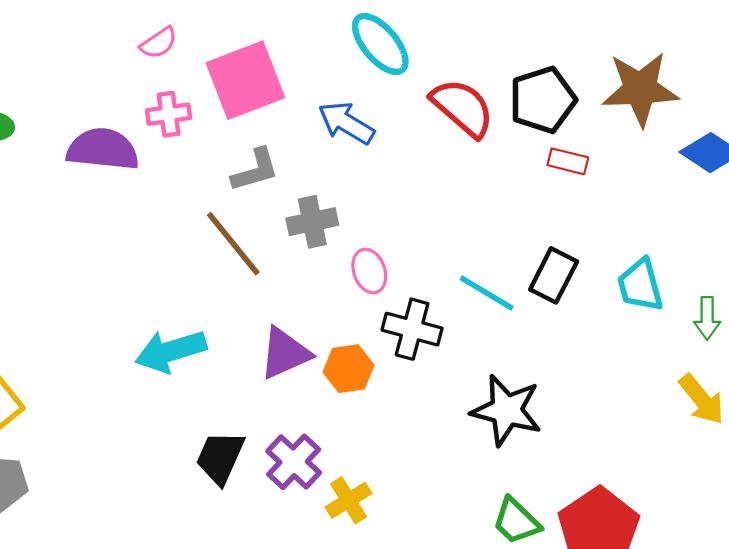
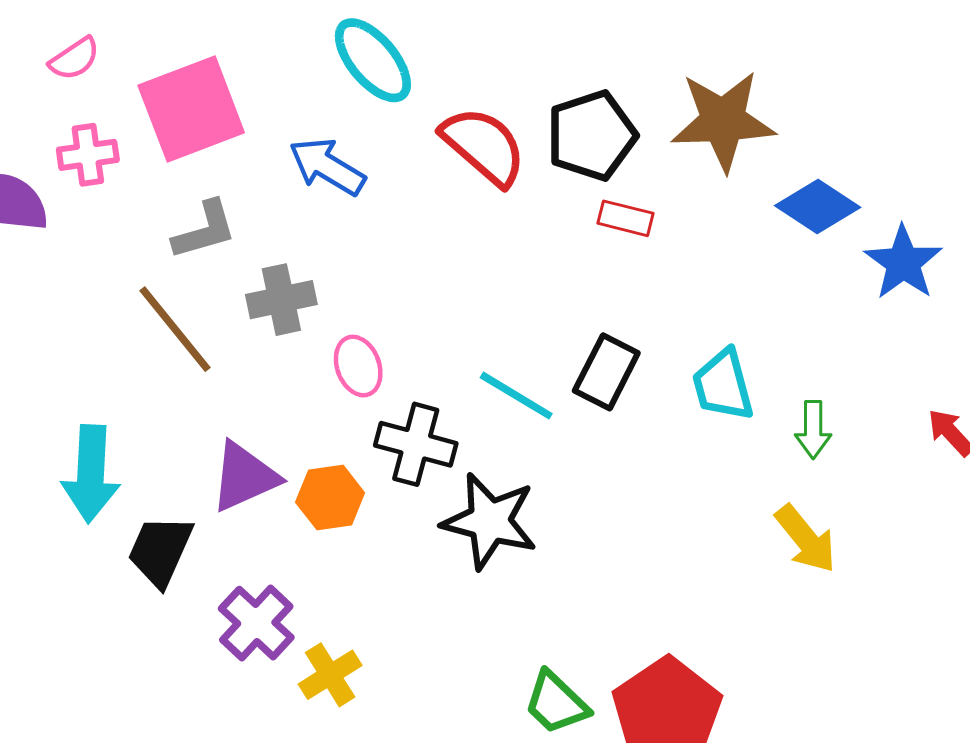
cyan arrow: (171, 351) -> (91, 474), turned -70
black star: (506, 410) -> (490, 521), moved
black trapezoid: (220, 457) -> (160, 551), moved

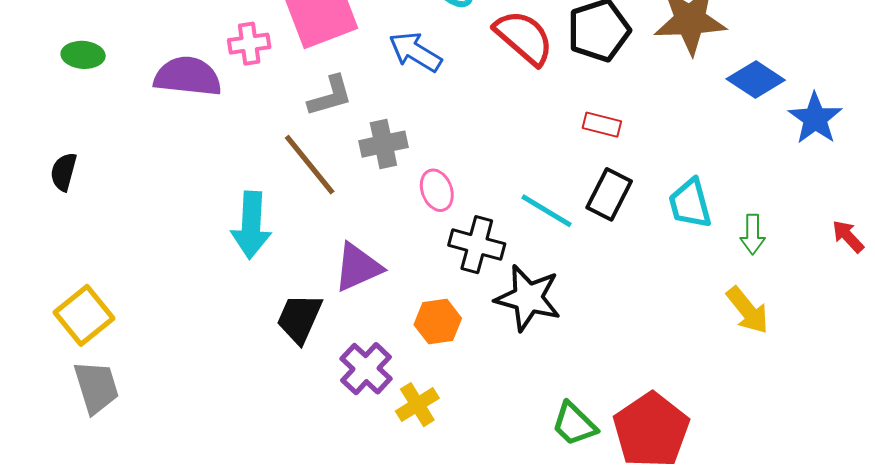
red rectangle: (626, 218) -> (602, 125), moved
cyan arrow: (91, 474) -> (251, 225), moved
orange hexagon: (330, 497) -> (438, 321), moved

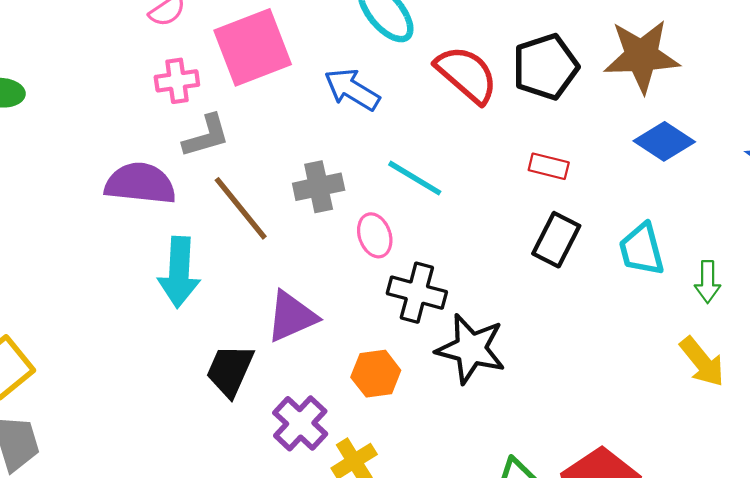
purple semicircle: (188, 76) -> (140, 183), moved
blue diamond: (756, 79) -> (664, 141), moved
gray L-shape: (330, 96) -> (206, 136), moved
cyan line: (547, 211) -> (415, 178), moved

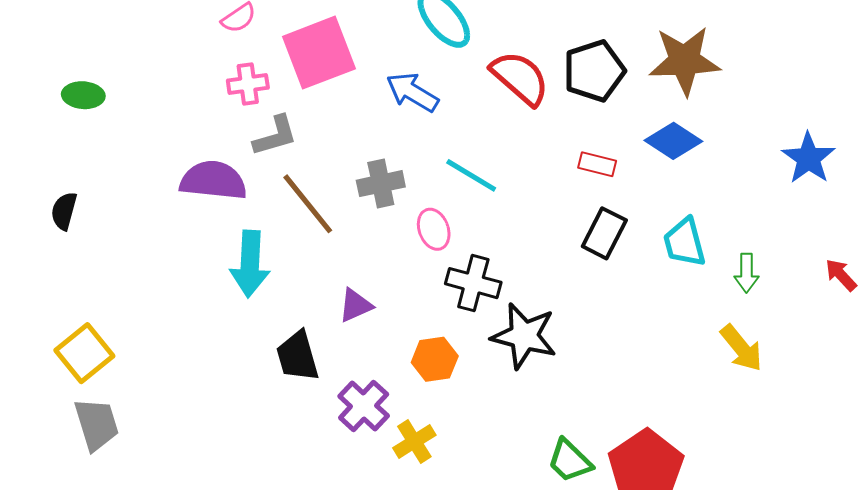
blue diamond: (664, 141) -> (673, 141), moved
purple triangle: (292, 316) -> (355, 305), size x0.7
black trapezoid: (230, 370) -> (298, 356), turned -40

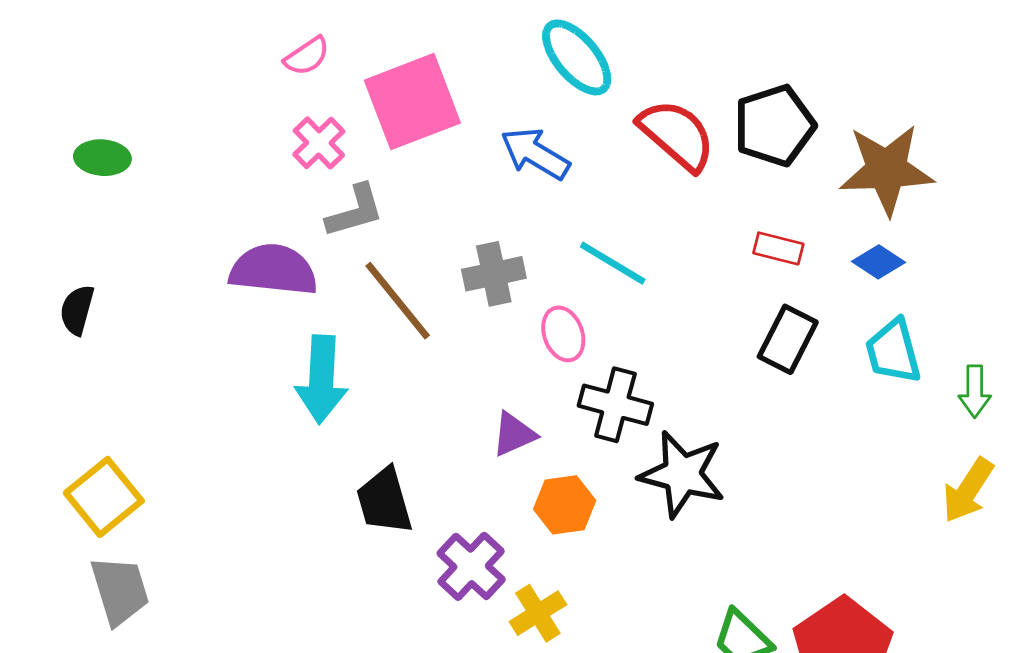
brown star: (685, 61) -> (887, 170), moved
pink cross: (248, 84) -> (319, 143), turned -36
blue diamond: (673, 141) -> (879, 262), moved, size x0.7
purple triangle: (355, 305) -> (514, 434), moved
yellow arrow: (741, 348) -> (968, 490), turned 72

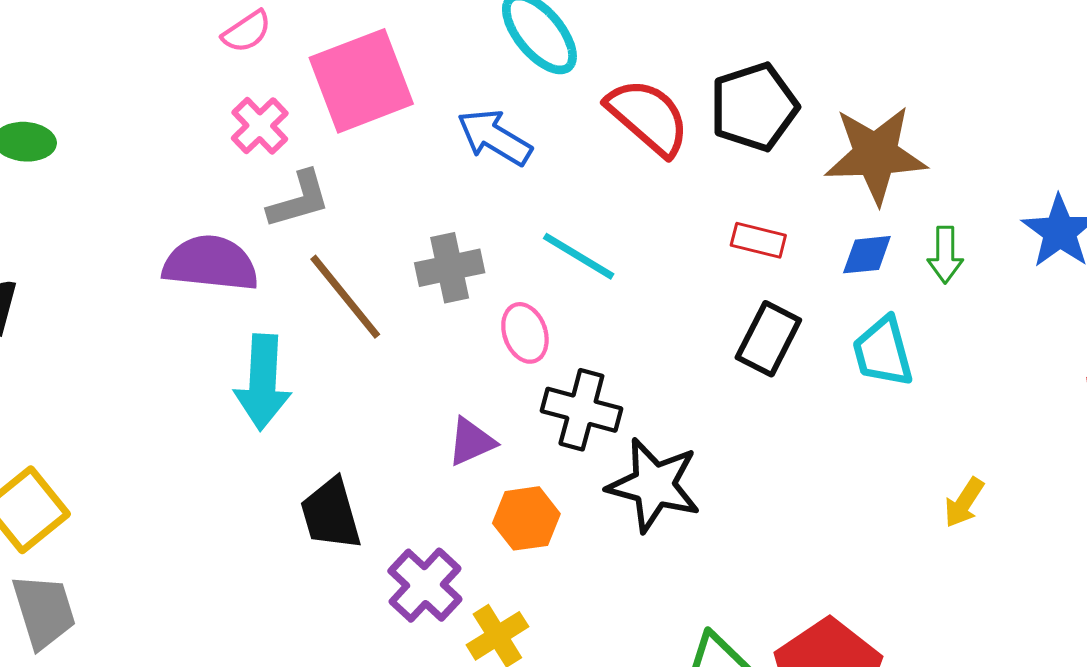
blue diamond: (879, 262) -> (867, 255), turned -39
green arrow: (975, 391) -> (945, 255), moved
yellow arrow: (968, 490) -> (964, 502), size x0.7

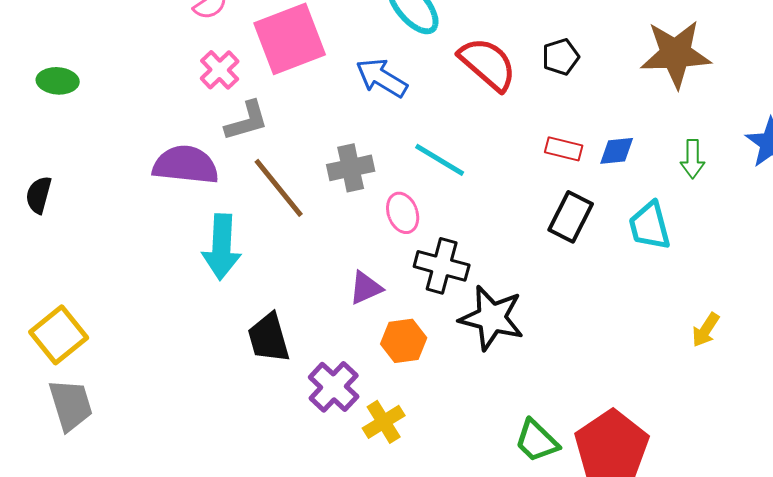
black pentagon: (754, 107) -> (561, 57), size x0.6
brown star: (876, 155) -> (676, 54), moved
blue diamond: (867, 255) -> (617, 151), moved

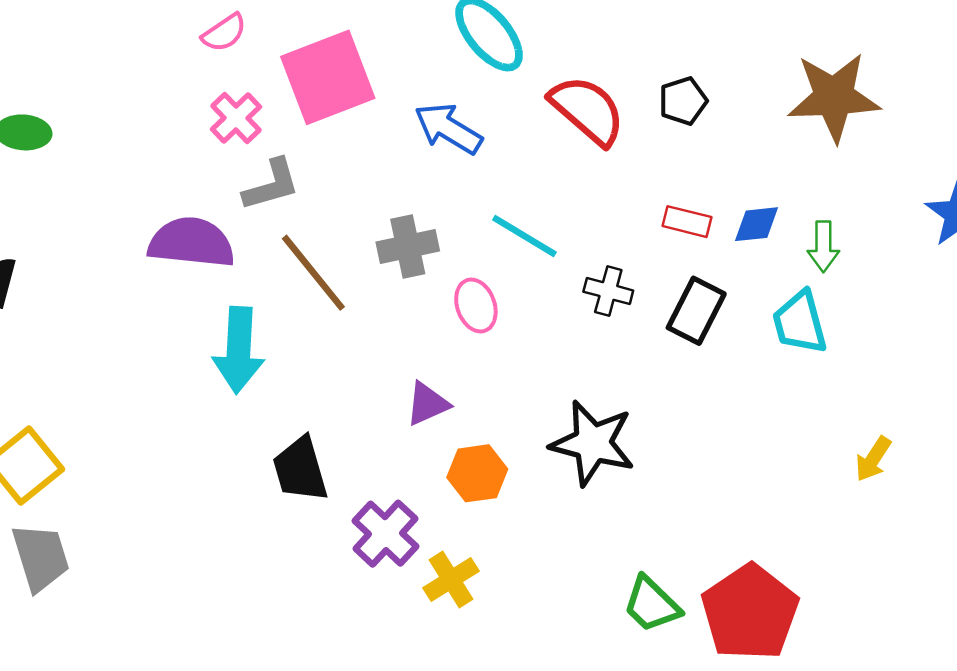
green arrow: (693, 159) -> (823, 246), moved
black cross: (442, 266) -> (608, 291), moved, size x0.7

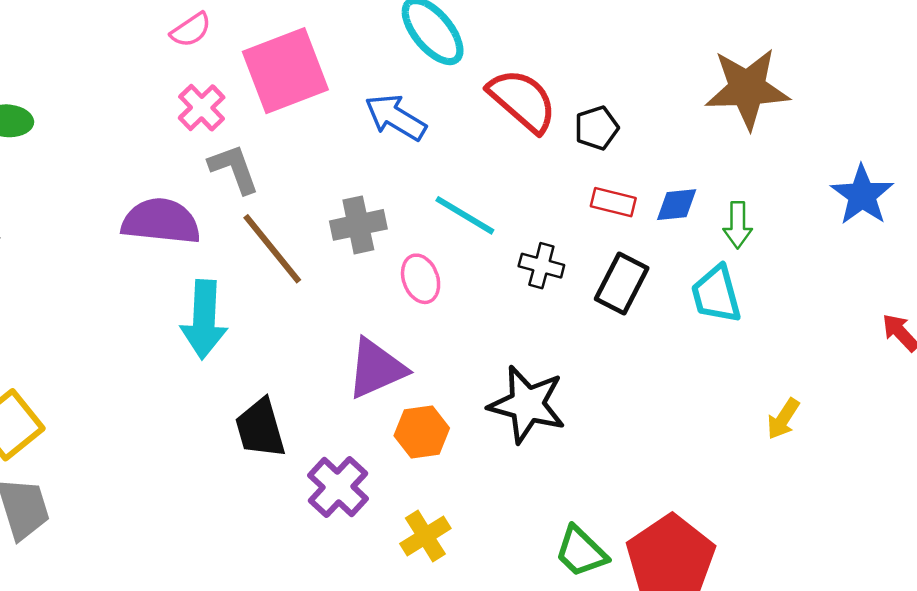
black pentagon: (683, 101) -> (596, 128), moved
gray L-shape: (271, 185) -> (234, 169), turned -94
purple triangle: (427, 404) -> (376, 369), size x1.5
yellow cross: (451, 580) -> (425, 536), moved

